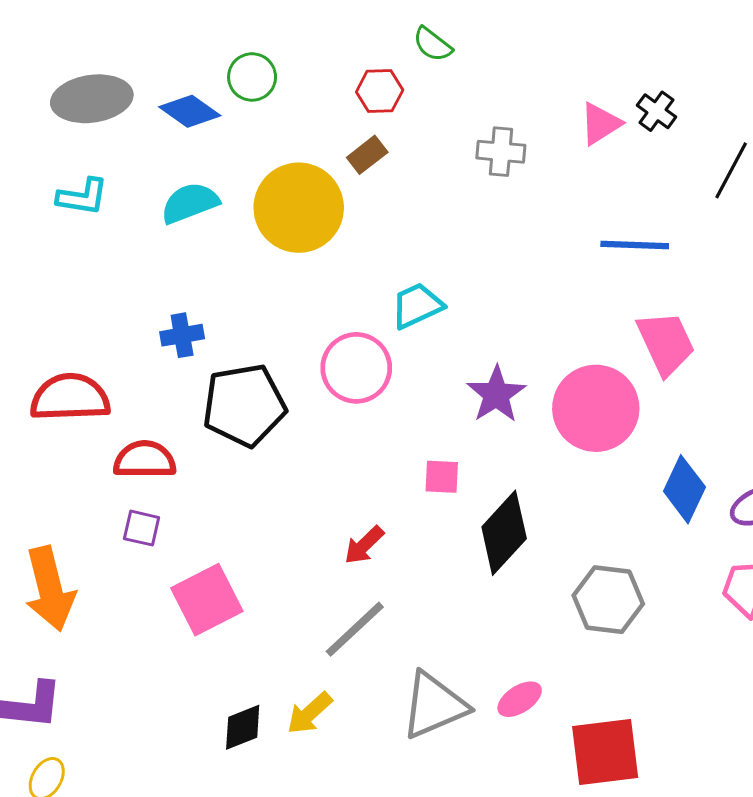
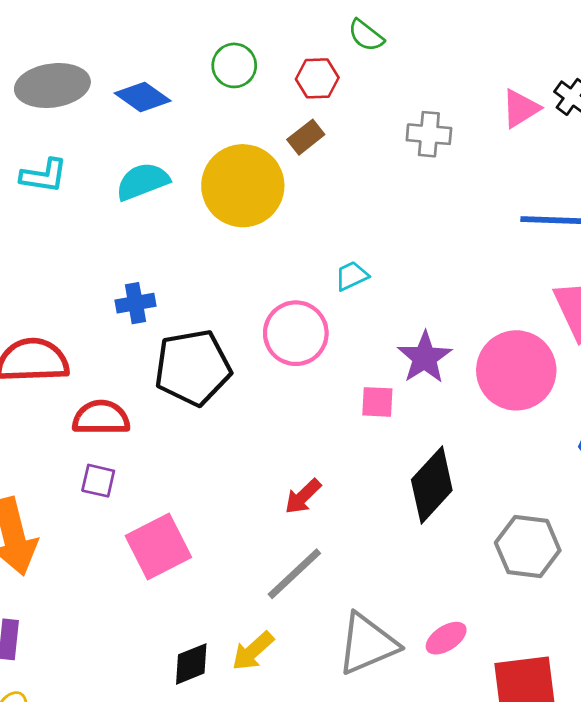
green circle: (252, 77) -> (234, 65), moved
cyan trapezoid: (417, 306) -> (352, 276), size x0.7
pink square: (442, 477) -> (377, 402), moved

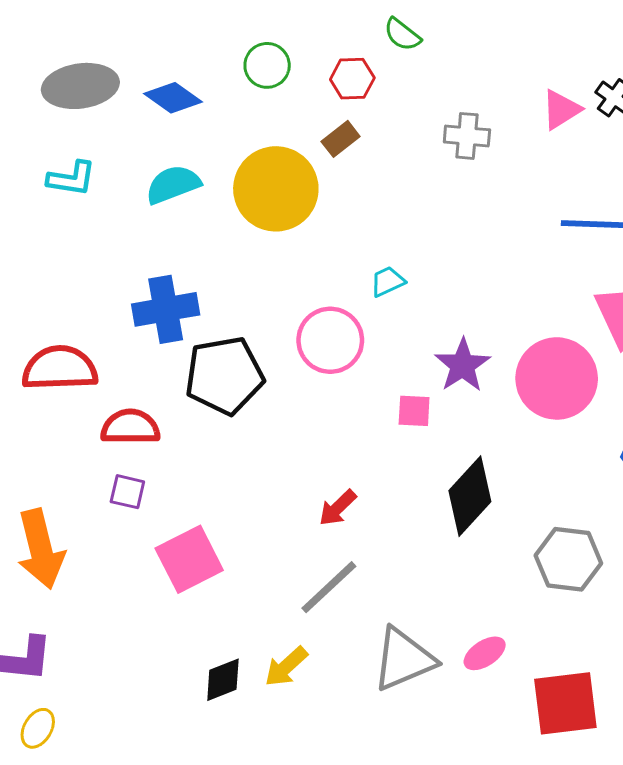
blue cross: (135, 303) -> (166, 309), size x1.6

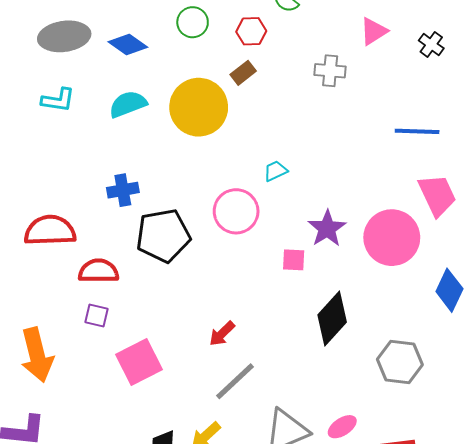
pink triangle: (561, 109) -> (374, 31), moved
blue cross: (166, 309) -> (123, 190), size x0.7
red arrow: (338, 508) -> (222, 334), moved

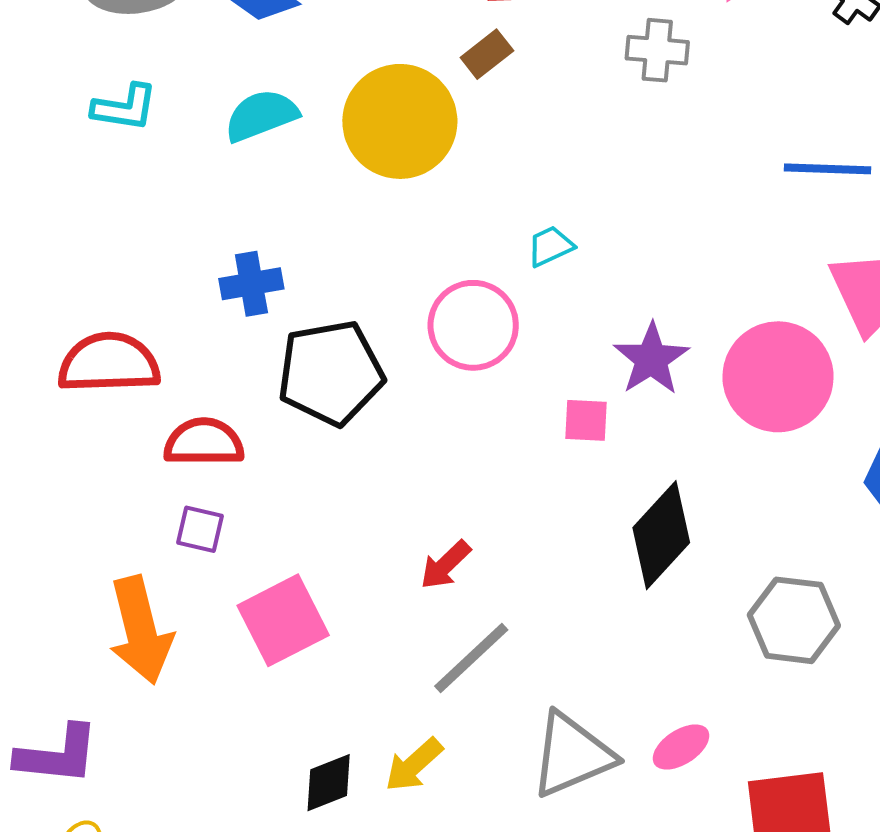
orange arrow: (37, 355) -> (141, 630), moved

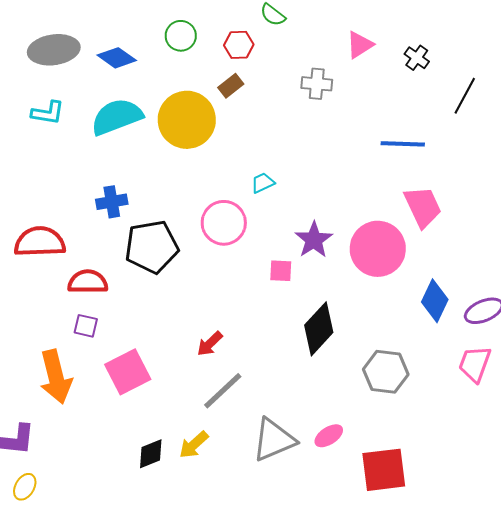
cyan semicircle: (261, 115) -> (117, 117), size x1.4

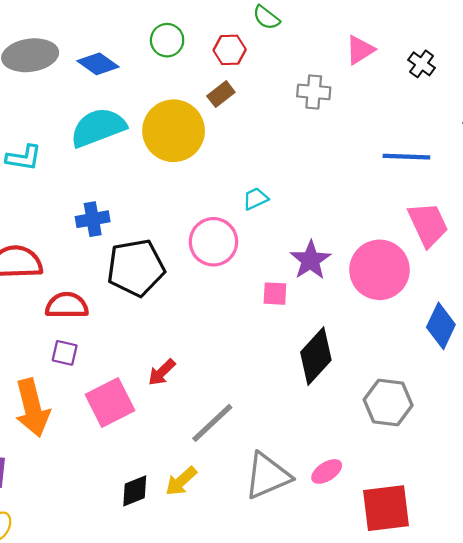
cyan L-shape: (48, 113) -> (24, 158), moved
red arrow: (210, 344) -> (162, 372), moved

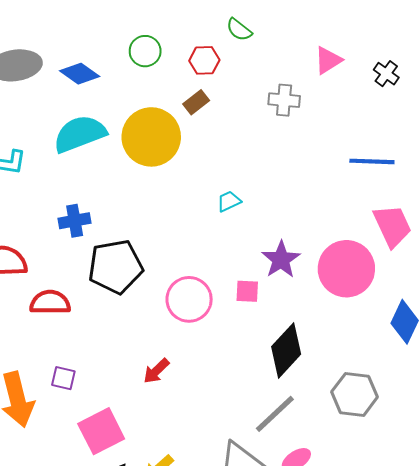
pink circle: (213, 242) -> (189, 299), moved
purple square: (65, 353) -> (63, 378), moved
red arrow: (162, 372) -> (156, 371), moved
pink square: (110, 402) -> (101, 431), moved
gray line: (212, 423) -> (275, 414), moved

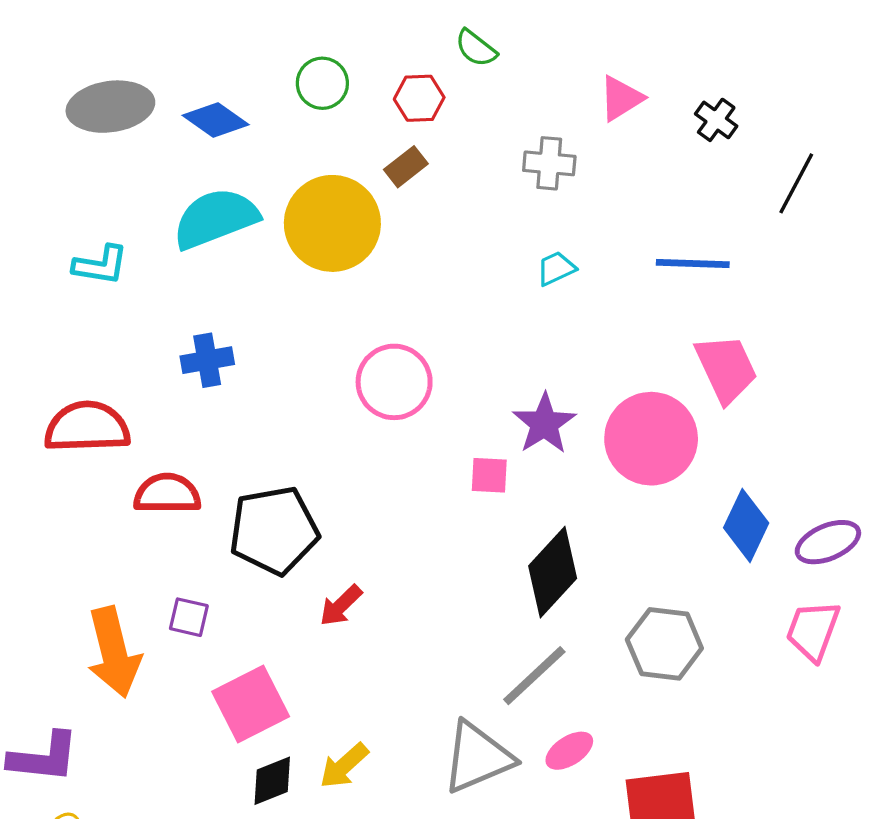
cyan trapezoid: (229, 201) -> (556, 268), moved
black pentagon: (115, 267) -> (274, 530), moved
pink circle: (189, 299) -> (394, 382), moved

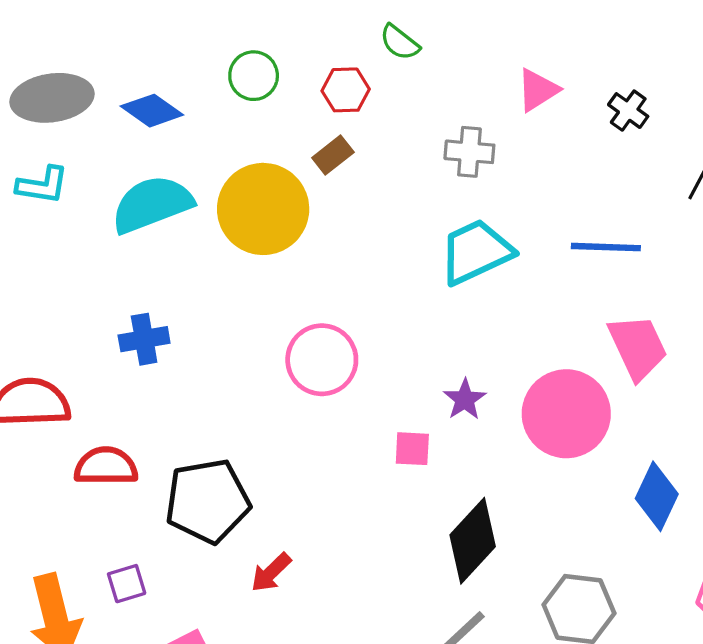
cyan L-shape: (100, 265) -> (42, 185), moved
cyan trapezoid: (556, 268) -> (476, 252), size x2.0
purple star: (544, 424) -> (465, 399), size x0.7
purple square: (189, 617) -> (127, 584), turned -30

